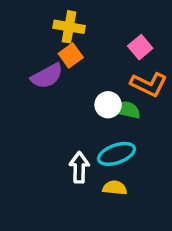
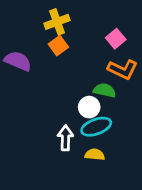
yellow cross: (69, 27) -> (57, 22), turned -30
purple semicircle: (47, 76) -> (18, 61), moved, turned -128
white circle: (108, 105) -> (89, 107), moved

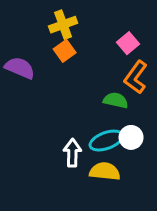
orange L-shape: (123, 69) -> (136, 77), turned 100
white circle: (89, 107) -> (131, 137), moved
yellow semicircle: (95, 155) -> (105, 171), size x1.4

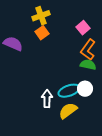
green semicircle: (116, 100) -> (88, 65), moved
yellow semicircle: (105, 171) -> (68, 111), turned -42

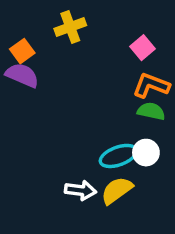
orange square: (42, 33) -> (22, 51), moved
orange L-shape: (88, 50) -> (151, 85), turned 75
white arrow: (47, 99) -> (81, 190), moved, turned 96

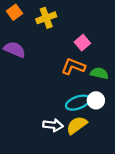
pink square: (143, 48) -> (82, 43), moved
orange square: (22, 51) -> (15, 12), moved
orange L-shape: (151, 85) -> (73, 66), moved

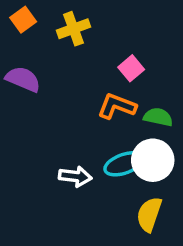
white circle: (96, 100) -> (153, 160), size x1.5
white arrow: (53, 125) -> (75, 176), moved
yellow semicircle: (77, 125) -> (149, 214), moved, turned -35

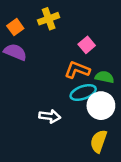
orange square: (23, 20) -> (15, 27), moved
cyan ellipse: (124, 164) -> (83, 92), moved

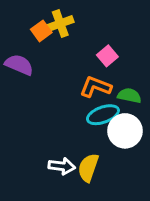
orange square: (15, 27) -> (41, 31), moved
white arrow: (50, 116) -> (62, 166), moved
yellow semicircle: (99, 141) -> (88, 168), moved

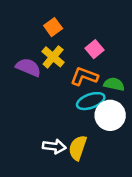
yellow cross: (60, 24) -> (53, 57), moved, turned -30
orange square: (41, 31) -> (53, 27), moved
purple semicircle: (19, 65) -> (28, 67), moved

